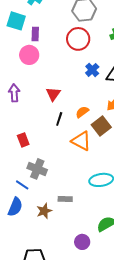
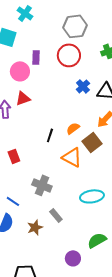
purple rectangle: (35, 34) -> (36, 57), moved
red triangle: (53, 94) -> (23, 98), moved, turned 35
gray cross: (37, 169) -> (42, 185), moved
gray rectangle: (65, 199) -> (56, 215), turned 48

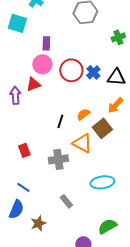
red circle: (69, 55) -> (71, 70), moved
pink circle: (20, 71) -> (42, 64), moved
red rectangle: (14, 156) -> (24, 150), moved
gray cross: (42, 185) -> (58, 159), moved, turned -30
brown star: (35, 227) -> (38, 223), moved

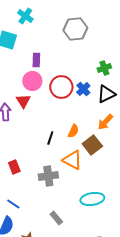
green cross: (118, 37) -> (104, 68), moved
black triangle: (116, 77) -> (106, 94), turned -30
red triangle: (33, 84) -> (23, 101), turned -42
orange semicircle: (83, 114) -> (73, 131), turned 152

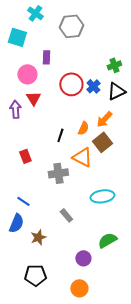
gray hexagon: (75, 29) -> (71, 26), moved
pink circle: (32, 81) -> (27, 74), moved
orange arrow: (105, 122) -> (104, 119), moved
red rectangle: (14, 167) -> (25, 156), moved

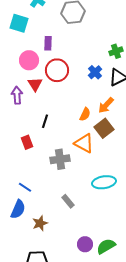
red circle: (71, 84) -> (57, 70), moved
black line: (60, 135) -> (45, 121), moved
green semicircle: (107, 240) -> (106, 246), moved

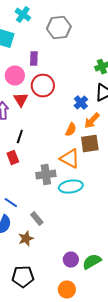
blue cross: (95, 72) -> (81, 103), moved
black line: (45, 121) -> (20, 137), moved
brown square: (104, 128) -> (90, 144), turned 30
cyan ellipse: (104, 182) -> (71, 187), moved
gray rectangle: (68, 201) -> (37, 219), moved

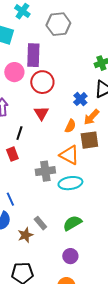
purple rectangle: (34, 59) -> (33, 55), size x1.6
red triangle: (21, 100) -> (41, 113), moved
blue line: (11, 203) -> (10, 199), turned 32
gray rectangle: (37, 219) -> (40, 223), moved
green semicircle: (92, 262) -> (72, 223), moved

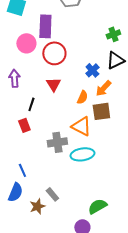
green semicircle: (72, 223) -> (97, 206), moved

